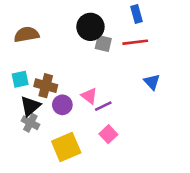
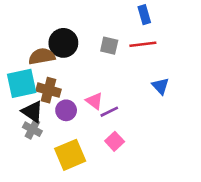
black circle: (90, 27) -> (63, 43), moved
brown semicircle: (27, 35) -> (42, 56), moved
cyan square: (20, 79) -> (22, 83), size x1.6
black triangle: (30, 106) -> (32, 112), turned -45

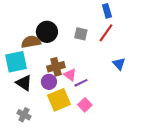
red line: (143, 44) -> (106, 33), turned -48
brown cross: (49, 90) -> (56, 67), moved, turned -30
gray cross: (32, 129) -> (24, 115), moved
yellow square: (70, 155) -> (59, 100), moved

